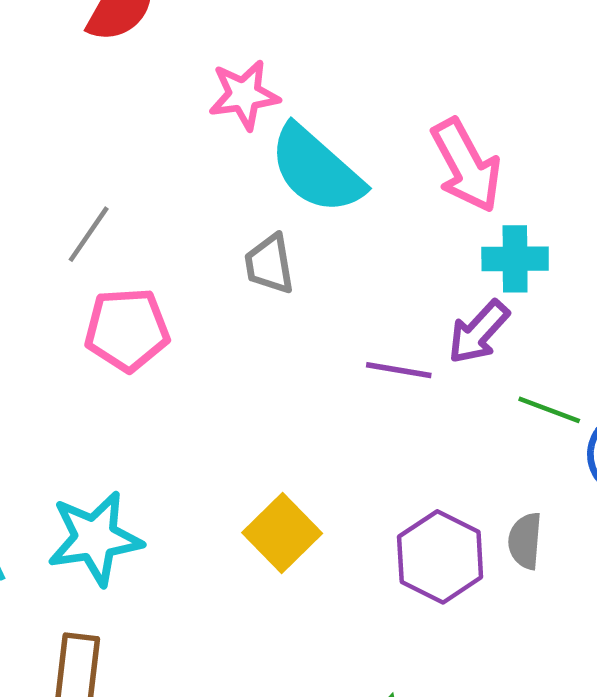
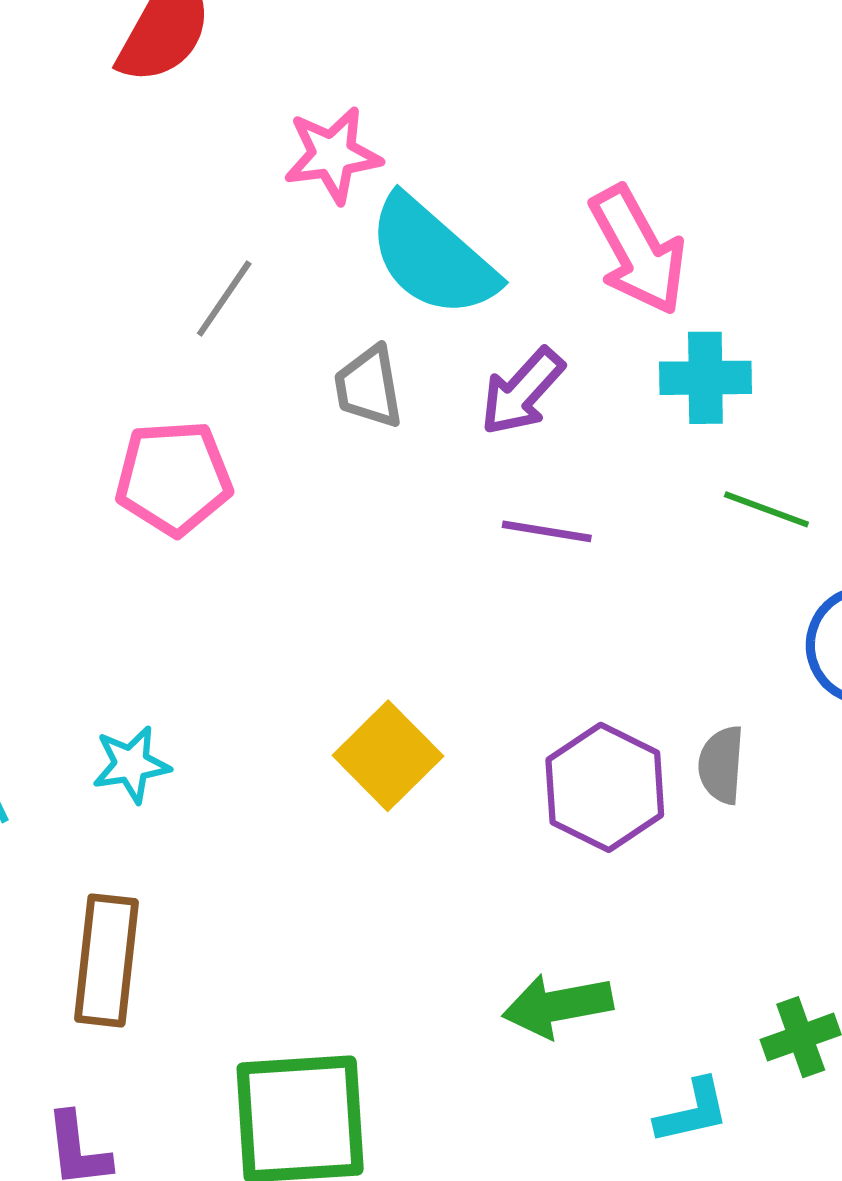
gray line: (89, 234) -> (224, 299), moved
purple arrow: (478, 332) -> (522, 392), moved
green line: (549, 410) -> (766, 509), moved
cyan star: (95, 538) -> (131, 764), size x0.6

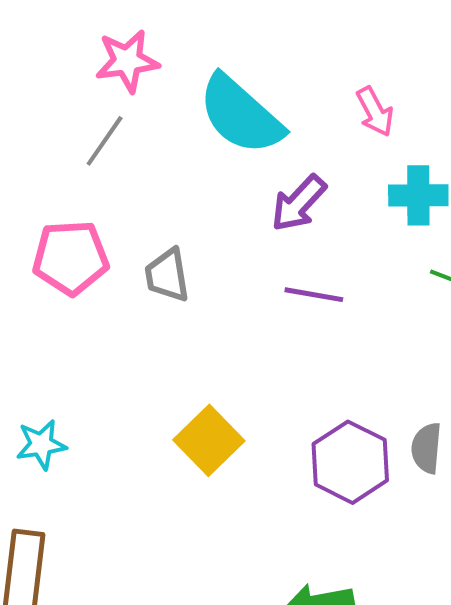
pink star: (333, 155) -> (127, 61), moved
pink arrow: (638, 250) -> (375, 112), size x0.6
gray trapezoid: (369, 387) -> (167, 275), moved

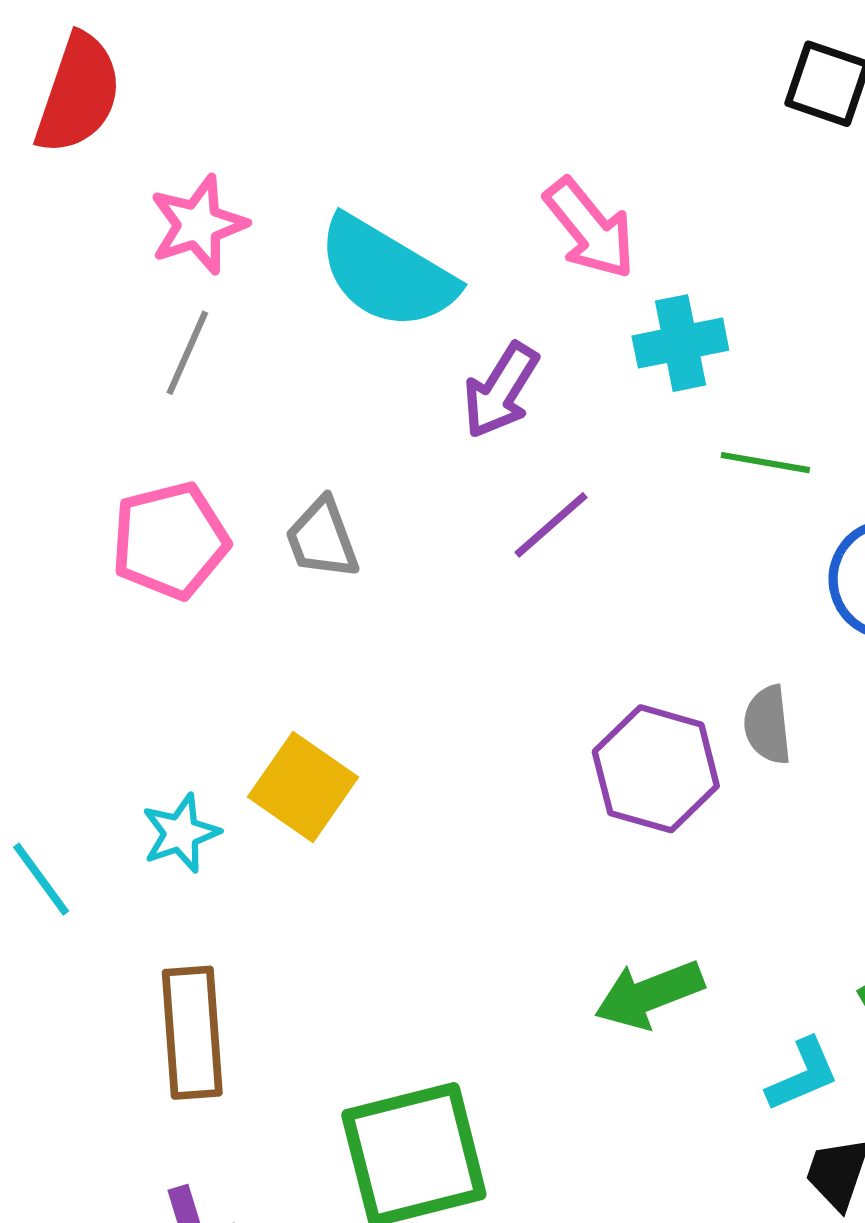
pink arrow: (375, 112) -> (590, 229), size x1.4
purple line: (314, 295) -> (551, 525), turned -40
yellow square: (209, 440) -> (303, 787), moved

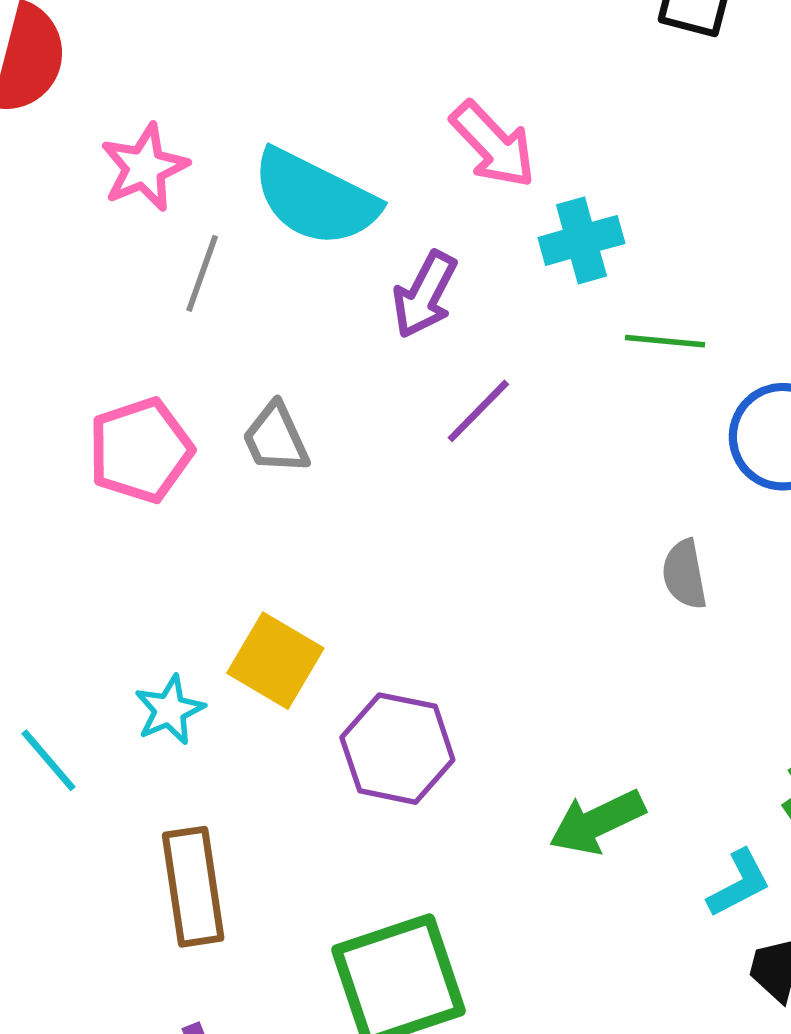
gray line: (187, 353) -> (202, 273), moved
purple hexagon: (656, 769) -> (397, 749), moved

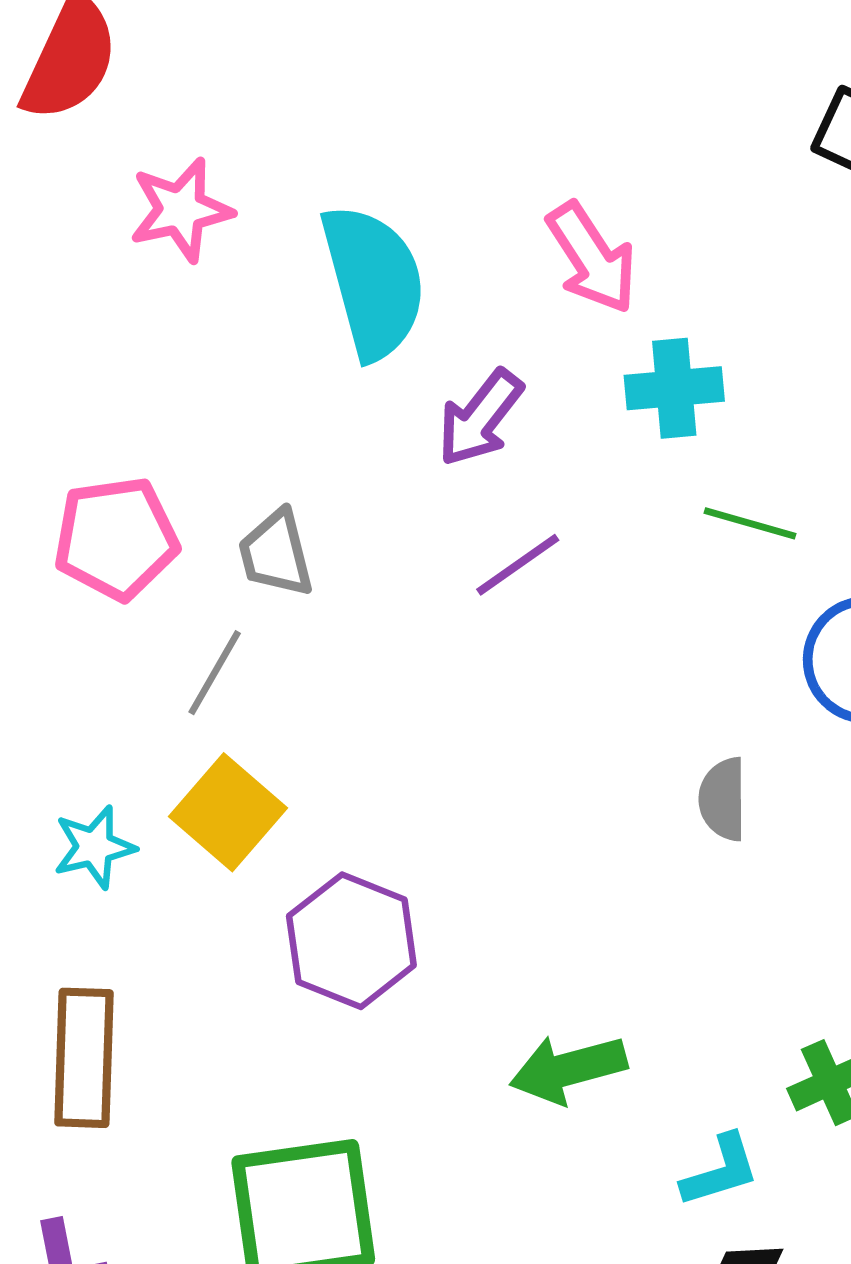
cyan semicircle: (315, 198) -> (373, 282), turned -142
gray line: (202, 273) -> (215, 673), moved

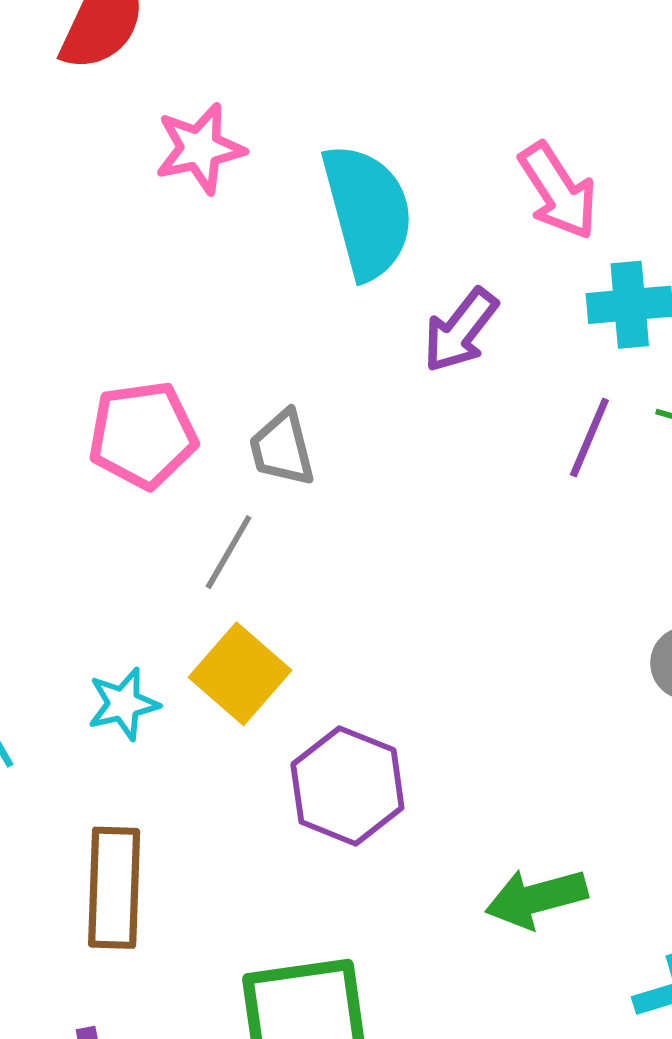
purple line: (518, 565) -> (589, 438), moved, turned -32

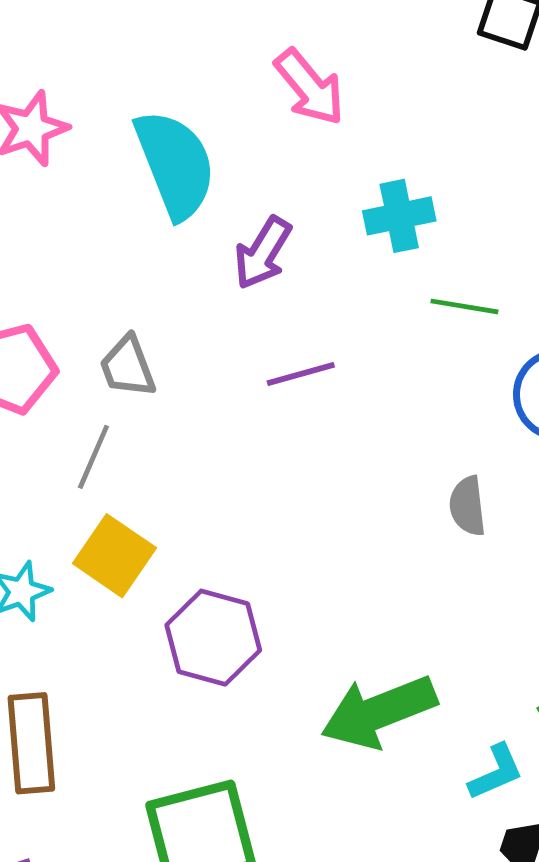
pink arrow: (558, 191) -> (310, 87), moved
purple line: (589, 438) -> (301, 374), moved, turned 58
green arrow: (536, 898) -> (379, 712), size x1.4

